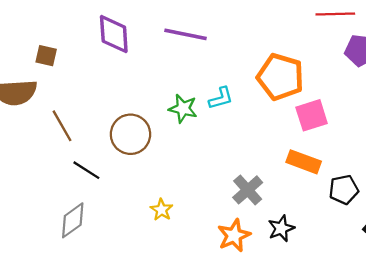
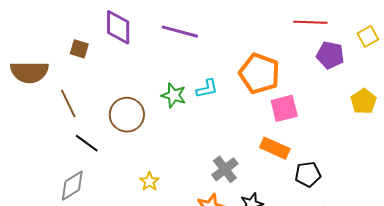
brown square: (46, 56) -> (79, 49), moved

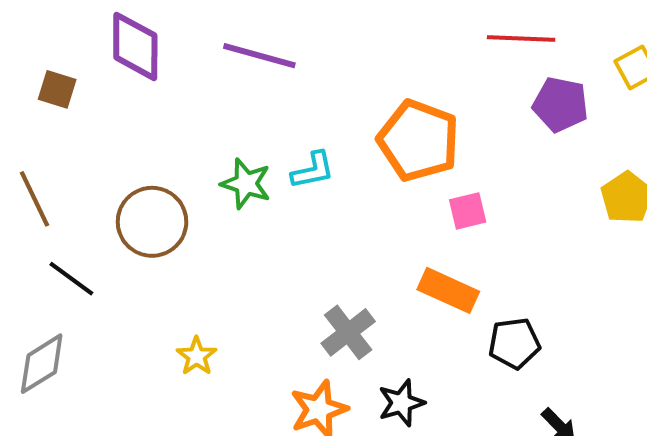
pink square: (284, 108) -> (468, 211), size x0.7

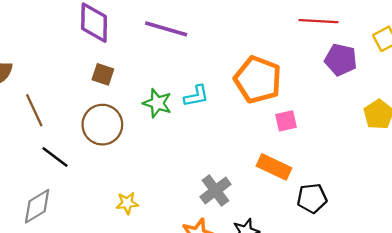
brown square: (57, 89) -> (103, 74), moved
yellow star: (197, 356) -> (127, 203), turned 30

